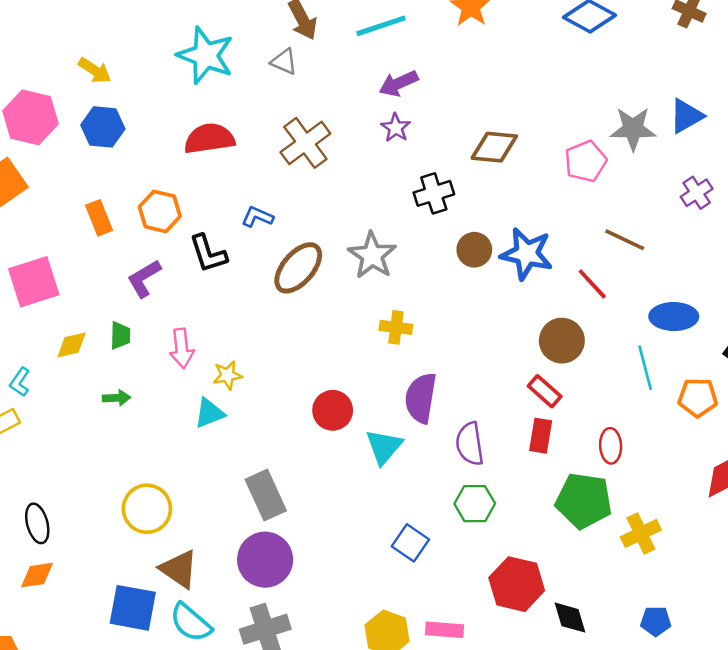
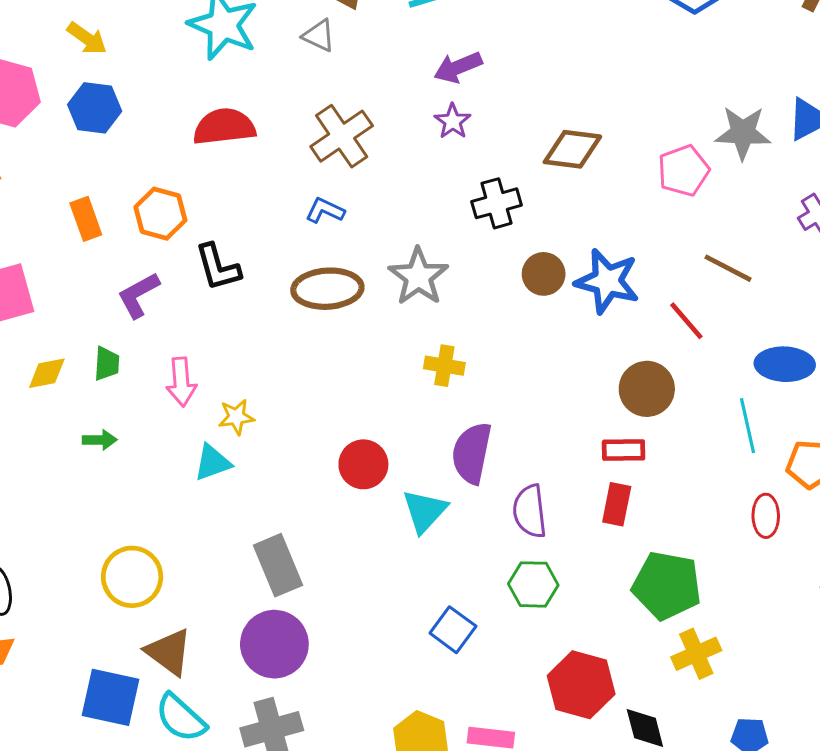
blue L-shape: (257, 217) -> (325, 211), moved
brown ellipse: (298, 268) -> (327, 289), turned 44
red rectangle: (545, 391) -> (624, 450), turned -44
red ellipse: (611, 446) -> (766, 516), moved
yellow cross: (641, 533) -> (696, 654), moved

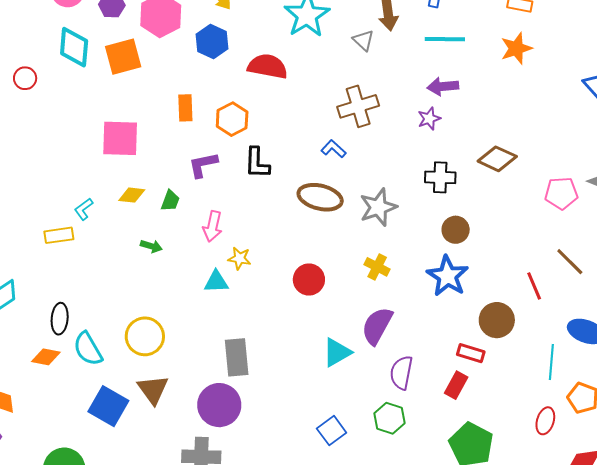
red semicircle: (224, 127) -> (268, 66), moved
blue star: (607, 281) -> (448, 276), moved
red circle: (363, 464) -> (309, 280), moved
cyan semicircle: (181, 718) -> (88, 349), moved

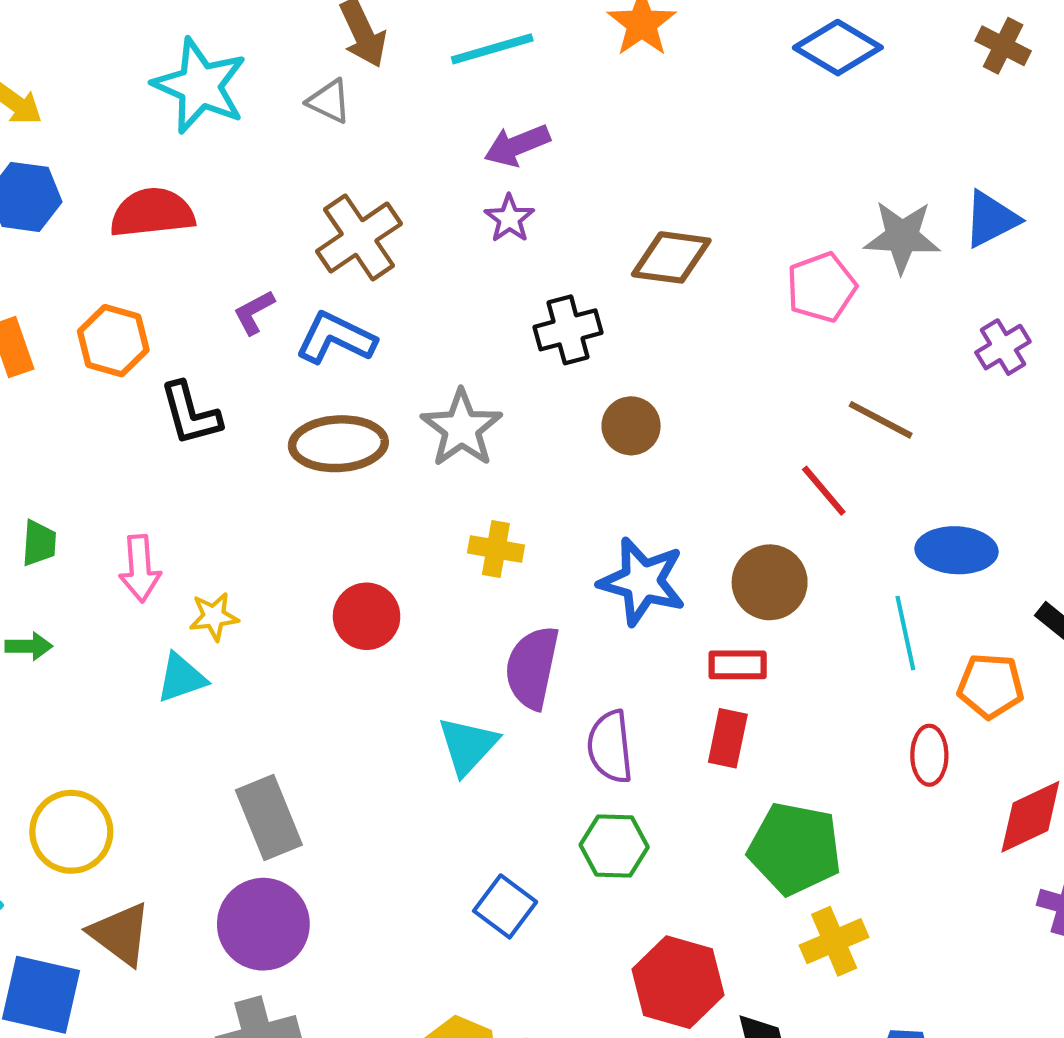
blue L-shape: (334, 149) -> (336, 338), size x1.5
purple L-shape: (203, 165) -> (254, 312), moved, size x0.7
blue star: (448, 276) -> (642, 581), moved

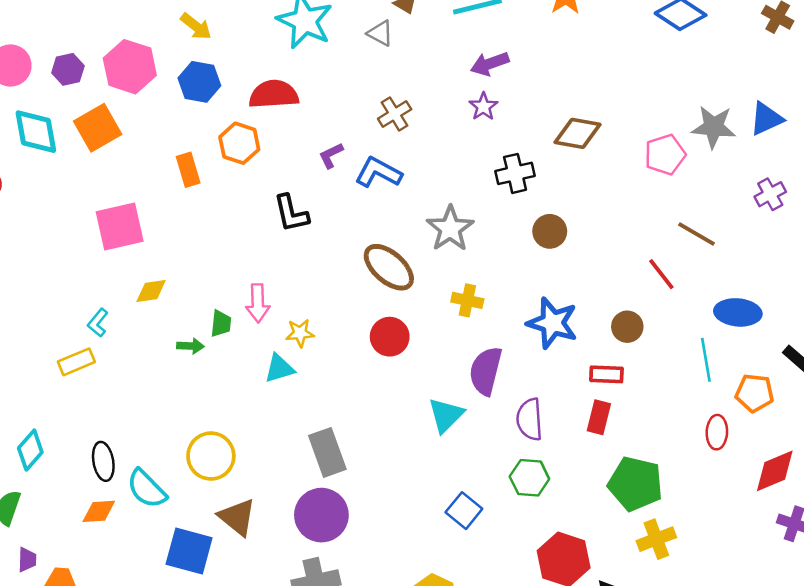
brown cross: (359, 237) -> (395, 114), size x0.7
orange hexagon: (113, 341) -> (239, 143), moved
brown ellipse: (338, 444) -> (389, 267), moved, turned 42
green trapezoid: (39, 543) -> (221, 324), moved
brown circle: (770, 582) -> (627, 327), size x0.7

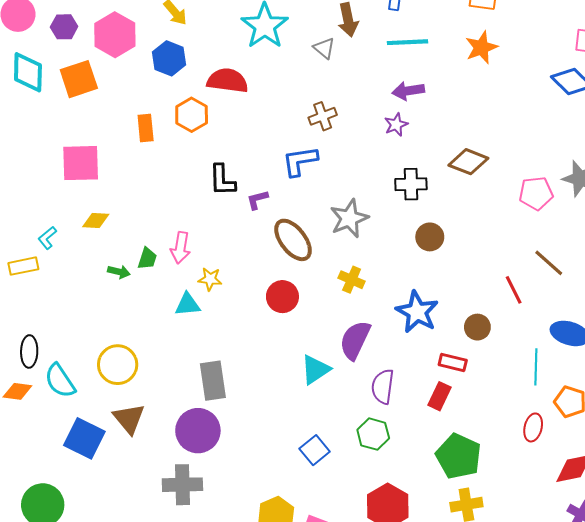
purple L-shape: (331, 155) -> (257, 200), moved
blue L-shape: (378, 172) -> (300, 161), turned -48

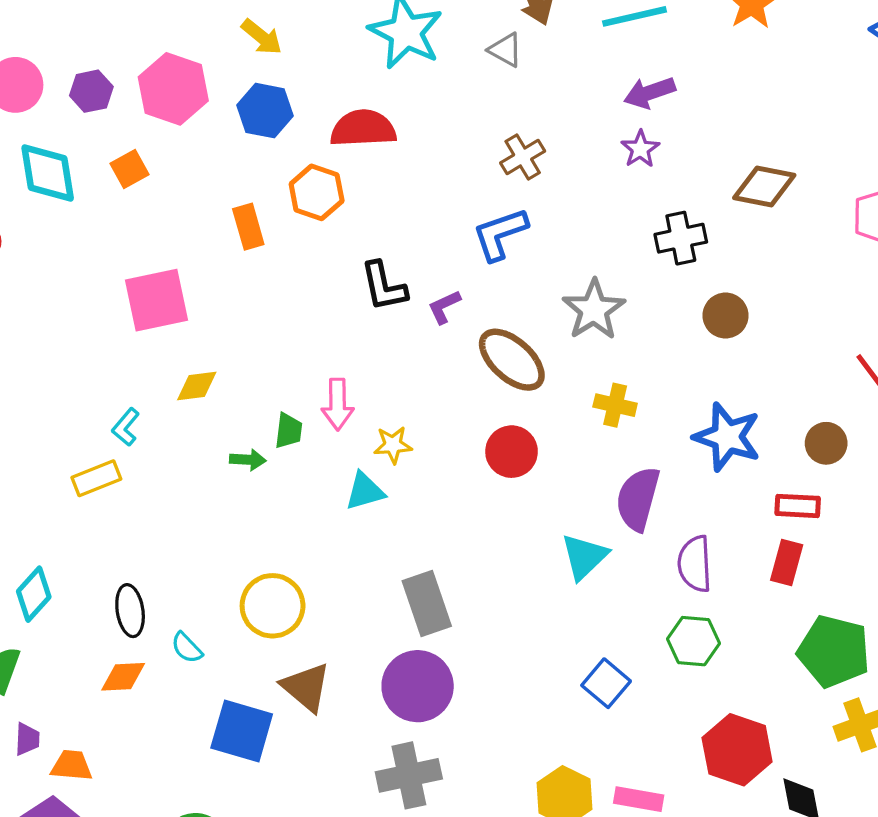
orange square: (79, 79) -> (129, 169), size x0.6
cyan semicircle: (60, 381) -> (187, 648), size x0.6

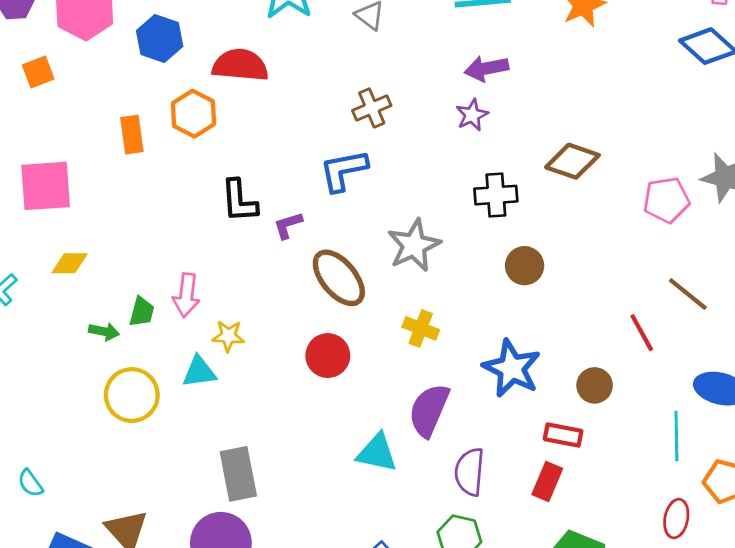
cyan triangle: (584, 557) -> (377, 453), turned 48
yellow circle: (273, 606) -> (132, 395), moved

